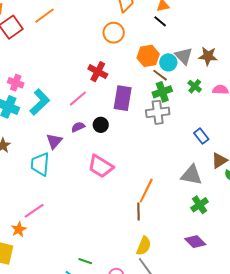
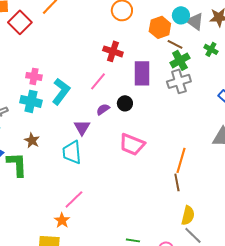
cyan circle: (168, 62) -> (181, 15), moved

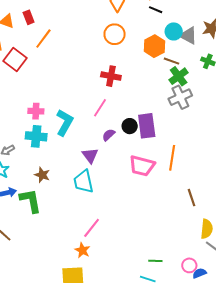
purple rectangle: (142, 73) -> (147, 126), moved
orange line: (181, 160) -> (172, 158), moved

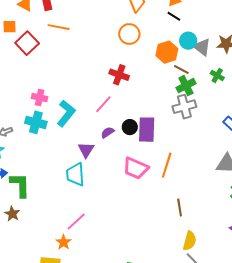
orange line: (43, 39) -> (59, 27), turned 55
brown star: (42, 175) -> (12, 214), moved

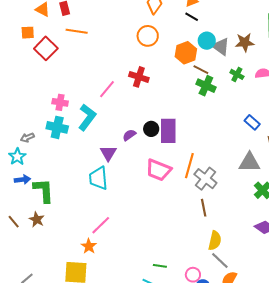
green cross: (186, 86) -> (206, 86), turned -36
pink line: (103, 104) -> (107, 89), moved
gray cross: (184, 107) -> (205, 179), moved, turned -35

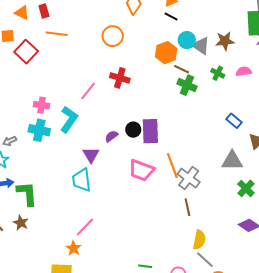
orange circle: (148, 36) -> (113, 36), moved
orange line: (189, 166) -> (172, 165), turned -35

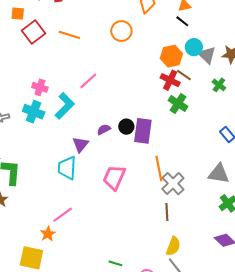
orange line: (57, 34) -> (69, 35), moved
red cross: (120, 78) -> (170, 80), moved
green cross: (187, 85) -> (178, 103), moved
pink trapezoid: (141, 170) -> (114, 177), moved, turned 84

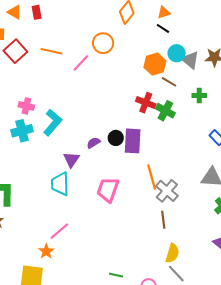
red cross: (170, 80) -> (146, 103), moved
pink line: (88, 81) -> (81, 63), moved
green cross: (219, 85) -> (199, 96), moved, turned -32
cyan cross: (34, 112) -> (22, 131), turned -30

